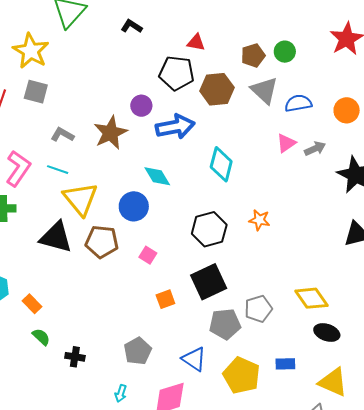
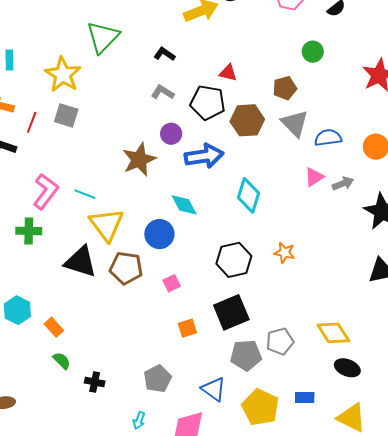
green circle: (285, 52) -> (313, 52), moved
gray L-shape: (62, 135) -> (163, 92), moved
pink square: (148, 255) -> (172, 283), turned 30

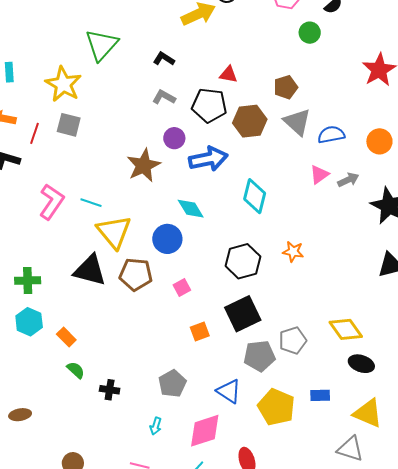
green circle: (313, 52) -> (310, 33), moved
green cross: (29, 231) -> (28, 281), moved

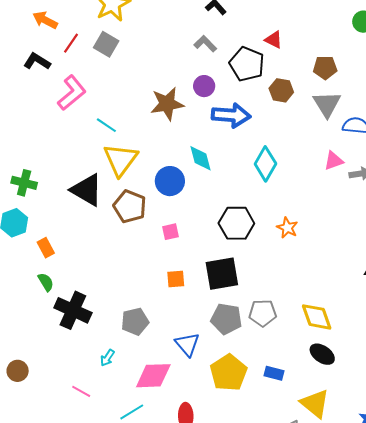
brown hexagon: (250, 121) -> (281, 90), size x0.7
pink L-shape: (52, 202) -> (72, 93), moved
black cross: (110, 390) -> (73, 310), size x1.8

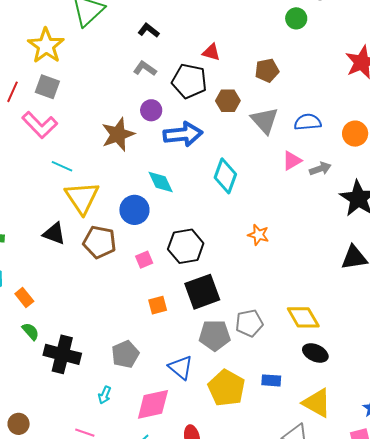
pink L-shape: (72, 93) -> (40, 125), moved, turned 96
gray triangle: (327, 104) -> (265, 121), moved
black triangle: (87, 190) -> (54, 234), size x0.7
black hexagon: (236, 223) -> (186, 246), moved

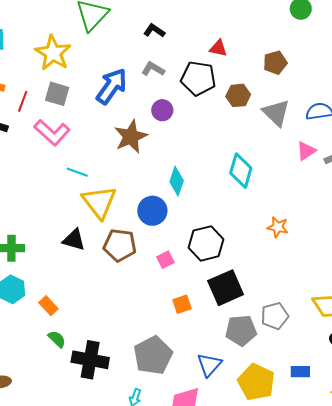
blue arrow: (183, 134) -> (112, 86), moved, turned -45
cyan diamond: (161, 182) -> (177, 181), turned 48
gray pentagon: (125, 354) -> (153, 355), size x1.4
blue triangle: (181, 367) -> (209, 365), turned 36

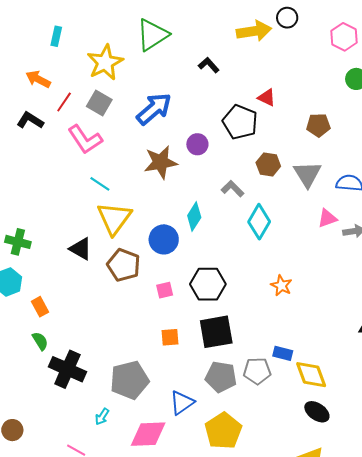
gray L-shape: (153, 69) -> (233, 189), moved
brown hexagon: (238, 95) -> (268, 164), moved
blue rectangle: (300, 372) -> (283, 353), moved

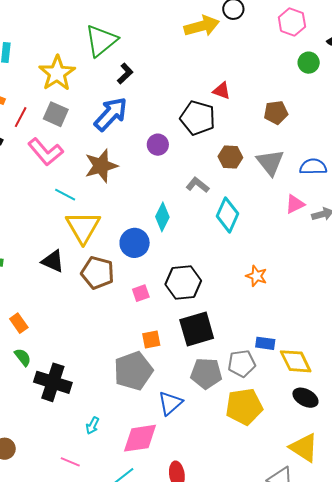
black L-shape: (209, 65) -> (125, 73), moved, turned 95
brown star: (161, 162) -> (101, 166), moved
gray pentagon: (130, 380) -> (133, 371), moved
yellow pentagon: (223, 431) -> (244, 407), moved, turned 30

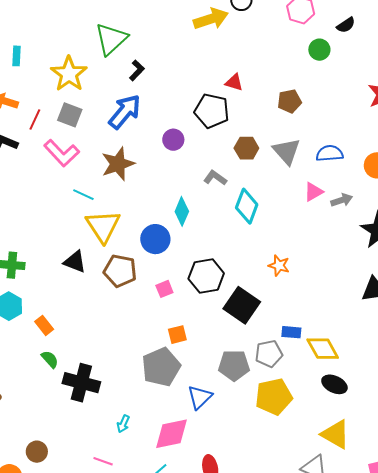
black square: (197, 329) -> (242, 305), moved, turned -36

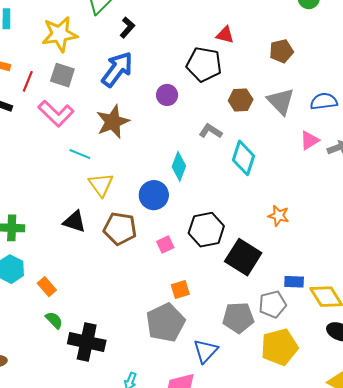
yellow star: (69, 74) -> (60, 34), turned 30
yellow triangle: (103, 226) -> (101, 185), size x0.7

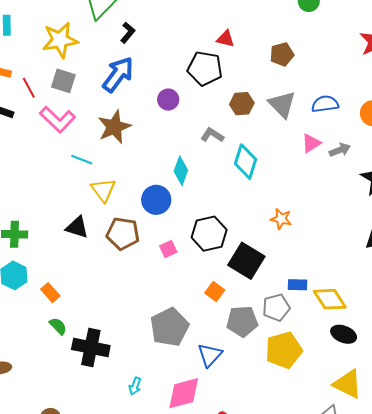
red line: (28, 81) -> (29, 88), turned -50
orange square: (180, 290) -> (215, 291), moved, turned -36

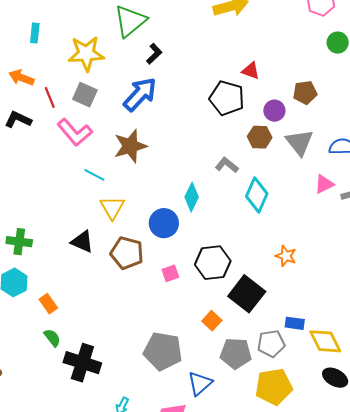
purple circle: (168, 100) -> (274, 111), moved
gray pentagon: (169, 327) -> (163, 351), turned 30

